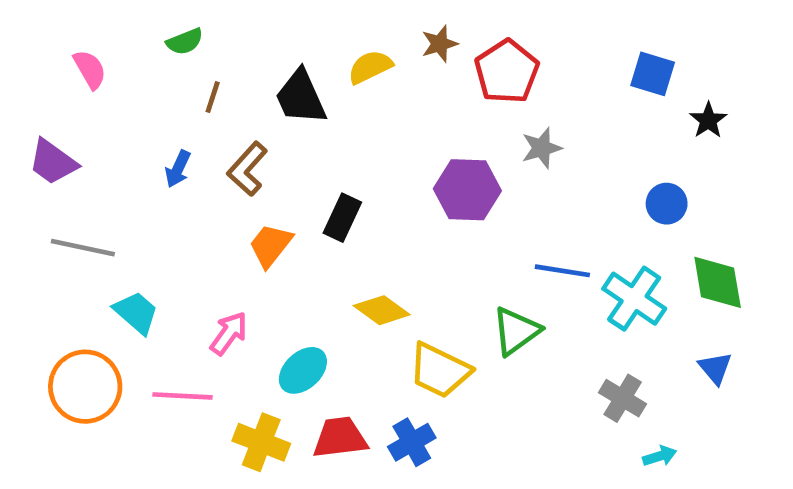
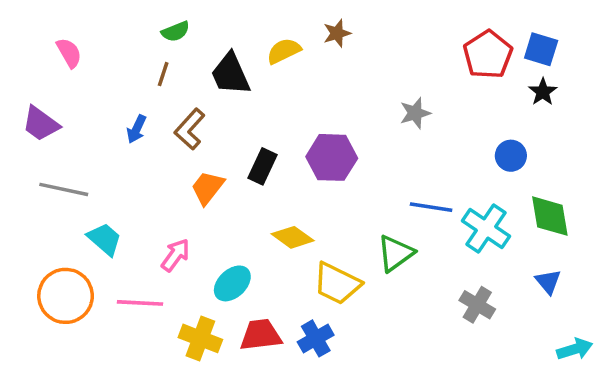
green semicircle: (185, 41) -> (176, 31), moved
red pentagon: (507, 72) -> (488, 55), moved
blue square: (653, 74) -> (541, 49), moved
purple hexagon: (467, 190) -> (332, 157), moved
cyan arrow: (660, 456) -> (575, 349), moved, size x1.4

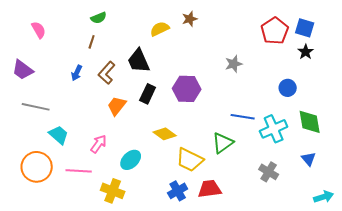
black trapezoid: (231, 74) -> (139, 61), moved
cyan cross: (486, 228) -> (274, 129), turned 32
red trapezoid: (261, 335) -> (210, 189), moved

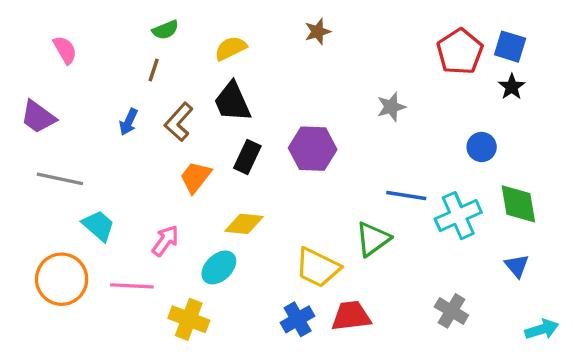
yellow semicircle: (160, 29) -> (231, 48), moved
yellow diamond: (165, 134) -> (244, 224), moved, turned -30
gray cross: (269, 172) -> (451, 311), moved

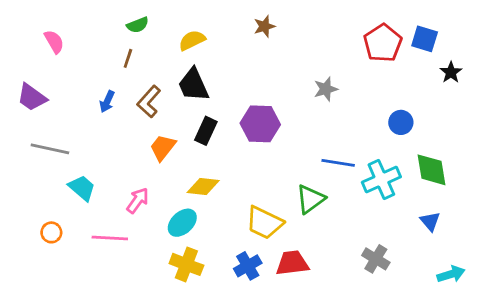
black star: (512, 87) -> (451, 72), moved
orange circle: (62, 279) -> (51, 232), size x0.5
yellow cross: (189, 319) -> (186, 264), moved

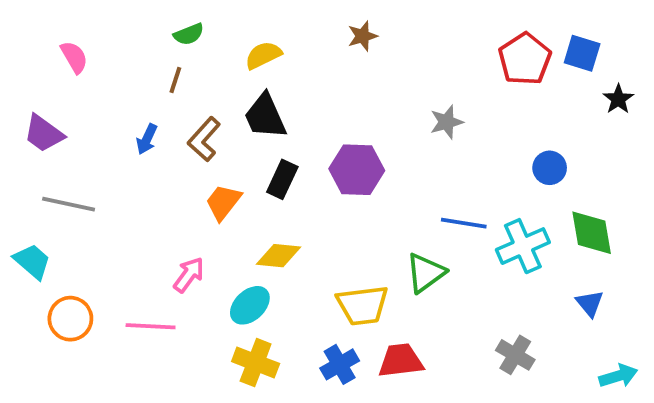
cyan trapezoid: (82, 188) -> (32, 261), moved
yellow trapezoid: (264, 223) -> (363, 305), turned -33
orange circle: (51, 232) -> (70, 319), size x1.5

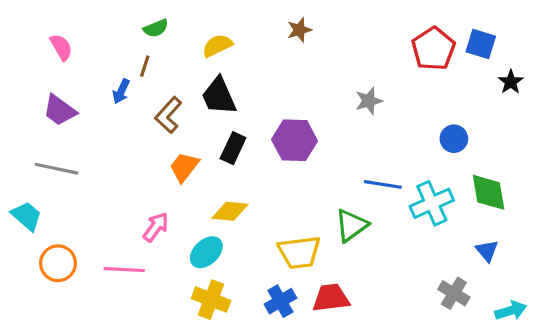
purple trapezoid: (44, 133) -> (60, 110), moved
blue arrow: (147, 139) -> (121, 91), moved
gray cross: (515, 355) -> (454, 293), moved

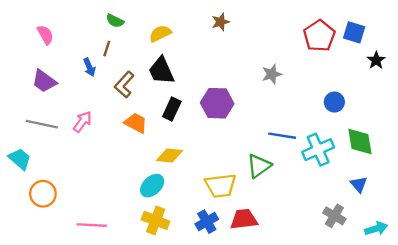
green semicircle: (156, 28) -> (115, 21), turned 48
blue arrow: (121, 91) -> (89, 67), turned -48
orange trapezoid: (184, 167) -> (136, 123), turned 80
pink arrow: (156, 227) -> (82, 122), moved
pink line: (124, 270) -> (92, 225), moved

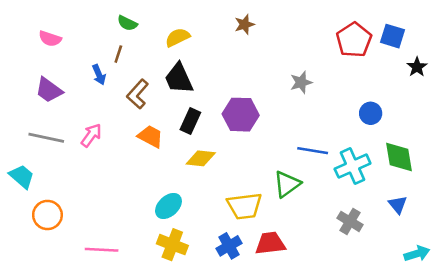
pink semicircle: (45, 35) -> (50, 39), turned 138
yellow diamond: (170, 155) -> (201, 158), moved
gray cross: (334, 216) -> (350, 221), moved

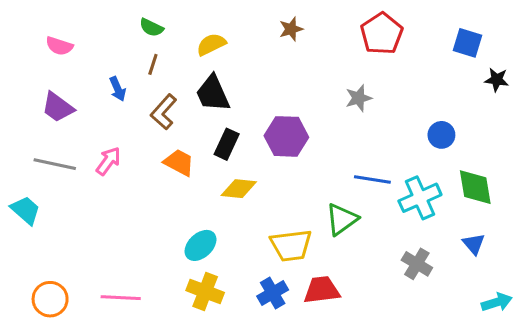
red pentagon: (354, 40) -> (382, 34), moved
brown line: (118, 54) -> (153, 64), moved
black star: (417, 67) -> (497, 80), turned -30
orange circle: (47, 215) -> (50, 299), moved

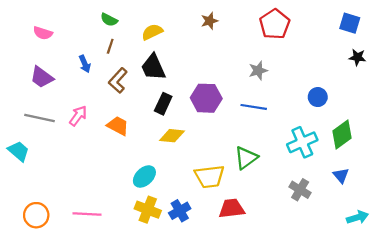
blue square: (468, 43) -> (350, 23), moved
orange trapezoid: (179, 163) -> (118, 126), moved
blue line: (372, 179) -> (254, 107), moved
green diamond: (475, 187) -> (342, 135), turned 64
blue cross: (273, 293) -> (180, 211), moved

